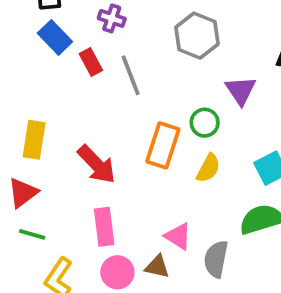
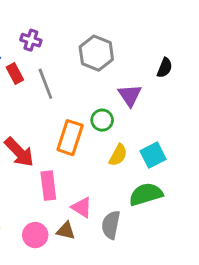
yellow semicircle: (208, 168) -> (118, 155), moved
pink rectangle: (104, 227) -> (48, 186), moved

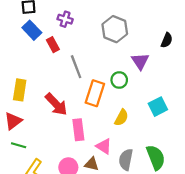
gray line: (45, 84) -> (76, 67), moved
yellow semicircle: (118, 155) -> (121, 118), moved
green semicircle: (146, 194) -> (156, 157), moved, turned 85

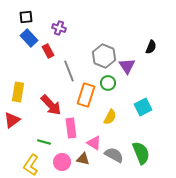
gray hexagon: (115, 29) -> (104, 56), moved
green line: (19, 145) -> (44, 142), moved
gray semicircle: (126, 160) -> (114, 155), turned 108

